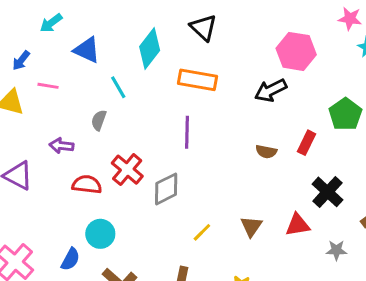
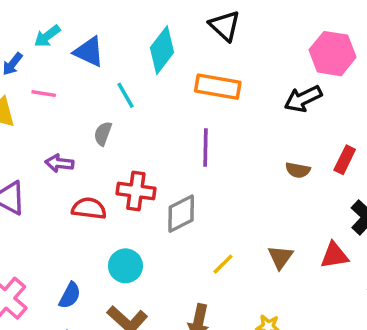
cyan arrow: (51, 23) -> (47, 36), moved
red cross: (127, 170) -> (136, 191), turned -32
cyan circle: (100, 234) -> (125, 266), moved

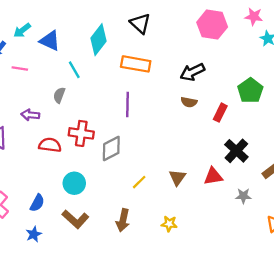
pink hexagon: (333, 54) -> (212, 25), moved
brown semicircle: (298, 170) -> (189, 102), moved

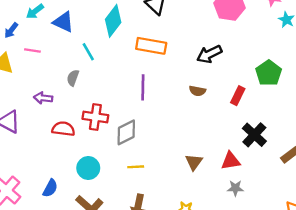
brown semicircle: (189, 102) -> (197, 91), moved
yellow line: (139, 182) -> (136, 167), moved, turned 42
gray star: (243, 196) -> (235, 188), moved

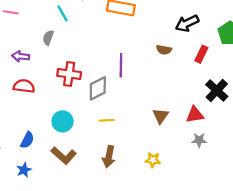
black arrow: (209, 54) -> (187, 23), moved
purple line: (143, 87) -> (121, 65), moved
red semicircle: (63, 129) -> (24, 86), moved

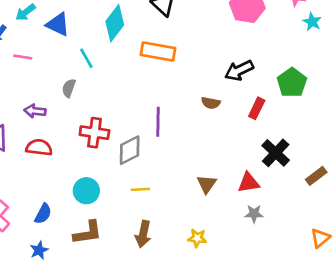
brown L-shape: (64, 156) -> (88, 233), turned -50

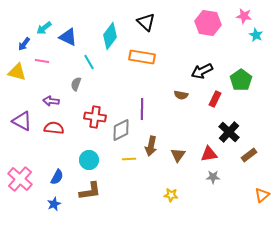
brown rectangle: (316, 176) -> (249, 155), moved
brown arrow: (143, 234) -> (151, 146), moved

